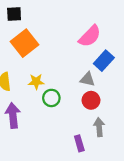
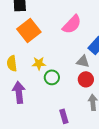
pink semicircle: (90, 36) -> (72, 24), moved
purple rectangle: (79, 143) -> (64, 116), moved

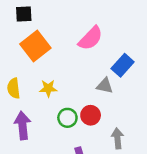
green circle: (52, 77) -> (67, 118), moved
red circle: (86, 79) -> (91, 115), moved

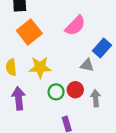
yellow star: (48, 88) -> (40, 67), size x1.5
gray arrow: (117, 138) -> (96, 98), moved

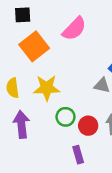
pink semicircle: (75, 26) -> (74, 29), moved
red circle: (75, 90) -> (88, 126), moved

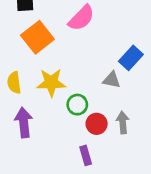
green circle: (65, 117) -> (77, 105), moved

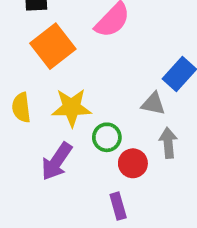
purple arrow: (24, 122) -> (57, 161), moved, turned -140
gray arrow: (123, 122) -> (168, 143), moved

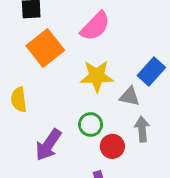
yellow star: (72, 108) -> (97, 76), moved

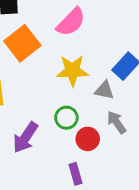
gray arrow: (142, 129) -> (117, 122), turned -30

